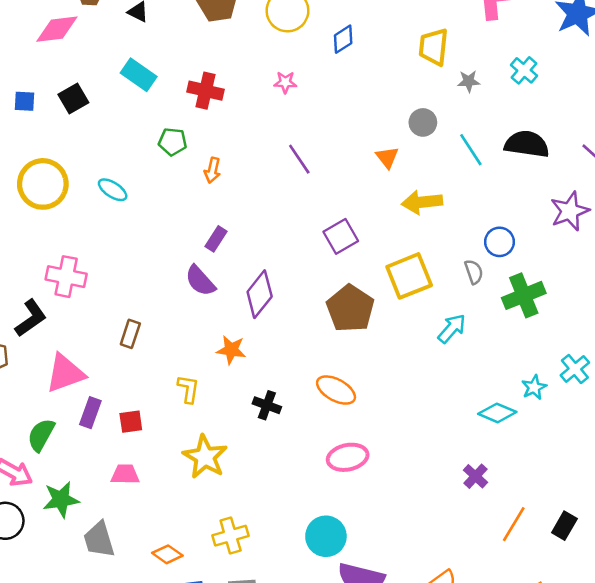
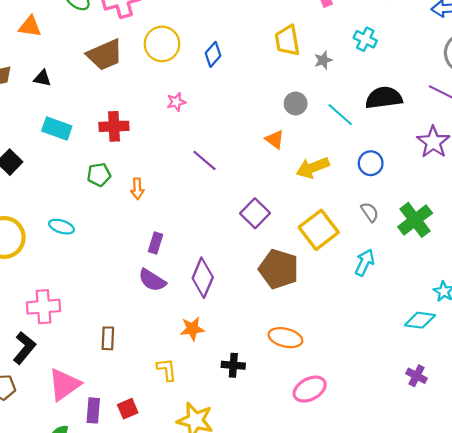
blue circle: (499, 242) -> (371, 163), moved

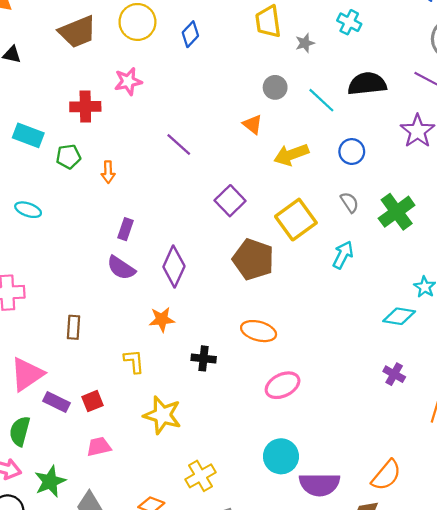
pink star: (176, 102) -> (128, 81), moved, size x1.4
cyan rectangle: (57, 129) -> (28, 135), moved
purple rectangle: (93, 410) -> (56, 402), turned -70

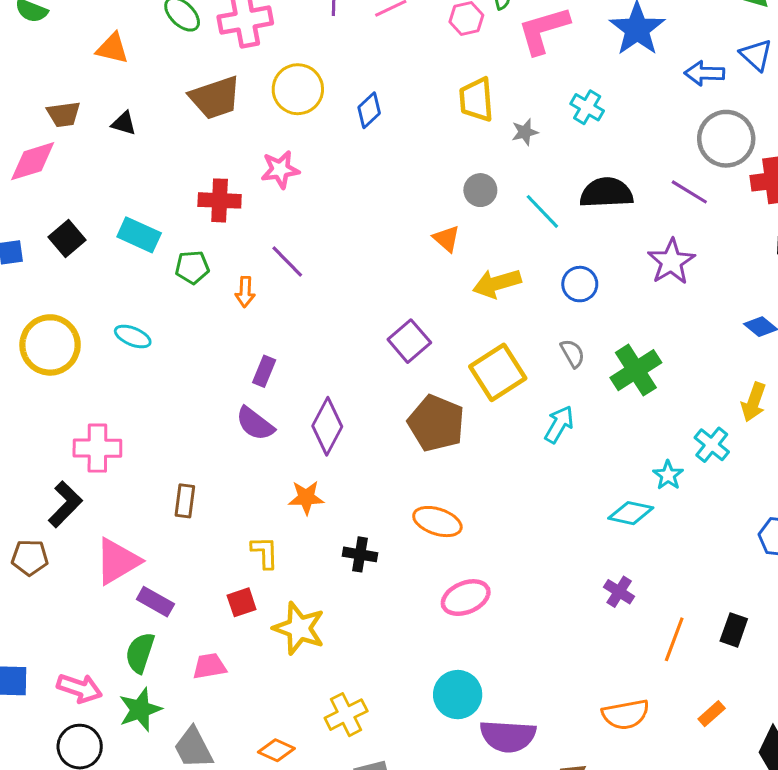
purple line: (179, 144) -> (287, 262), moved
red square: (92, 401) -> (242, 602), moved
green semicircle: (20, 431) -> (140, 653), moved
orange semicircle: (386, 475) -> (626, 714), moved, turned 36

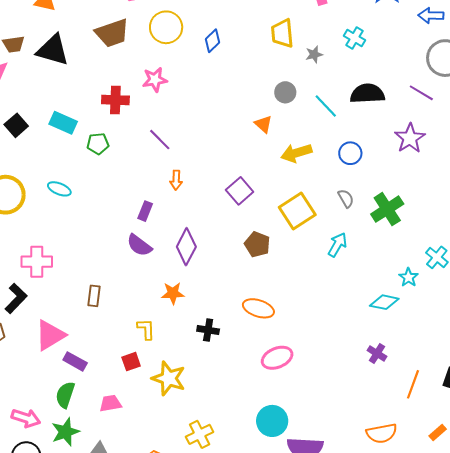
black triangle: (124, 123) -> (53, 50), size x2.0
orange arrow: (245, 292) -> (176, 180), moved
brown pentagon: (436, 423) -> (257, 244), size x0.7

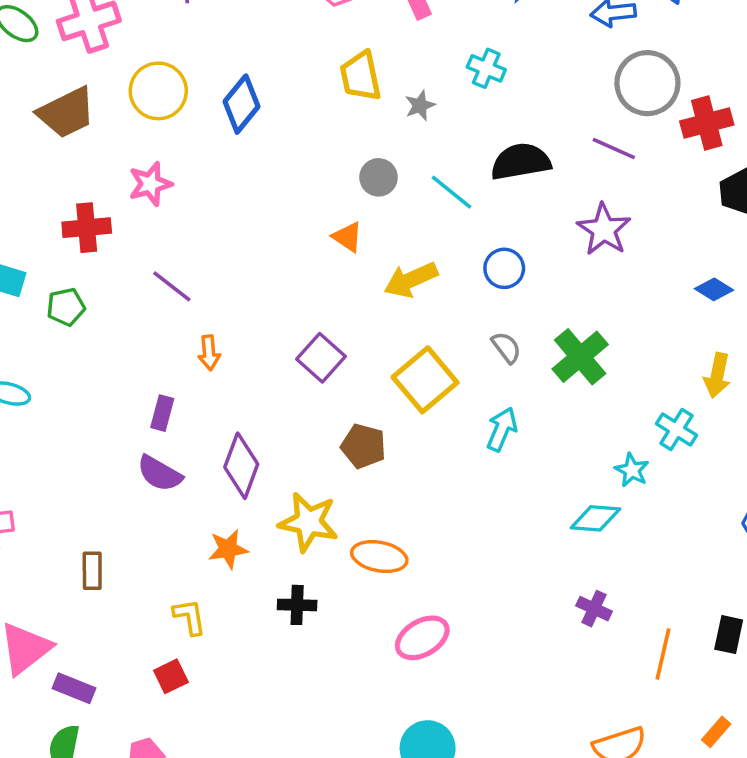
blue diamond: (213, 41) -> (242, 104), size x1.4
yellow star: (169, 378) -> (308, 522), moved

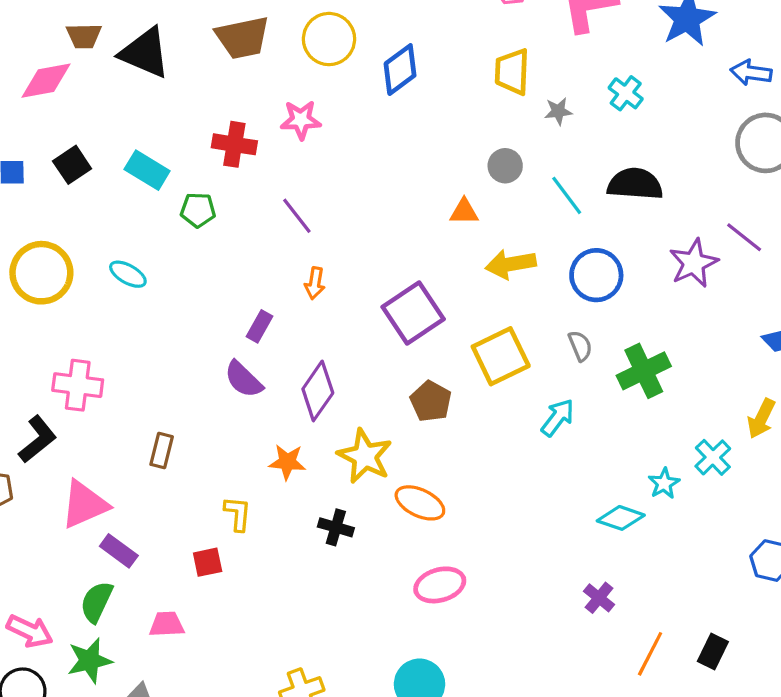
purple line: (614, 148) -> (744, 237), moved
orange triangle: (347, 237) -> (464, 212), turned -48
blue circle: (504, 268) -> (596, 275), size x1.4
purple square: (321, 358) -> (413, 313), size x1.4

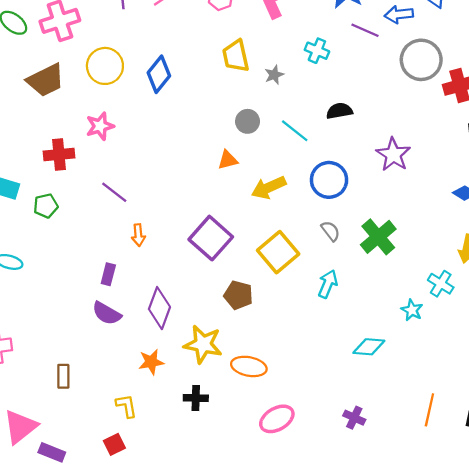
black semicircle: (635, 184) -> (339, 111), size x0.7
purple line: (744, 237) -> (365, 30), moved
cyan diamond: (621, 518) -> (369, 347), moved
purple cross: (599, 598) -> (354, 418), moved
orange line: (650, 654) -> (429, 410), moved

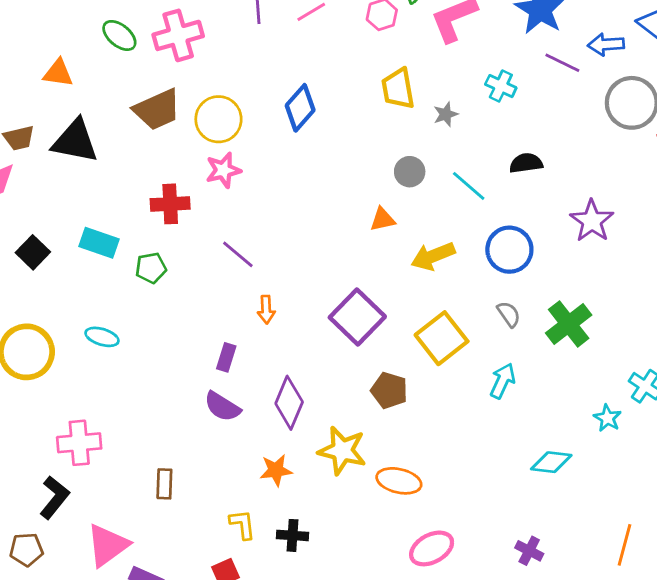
yellow circle: (105, 66) -> (218, 119), moved
black cross: (196, 398) -> (292, 535), moved

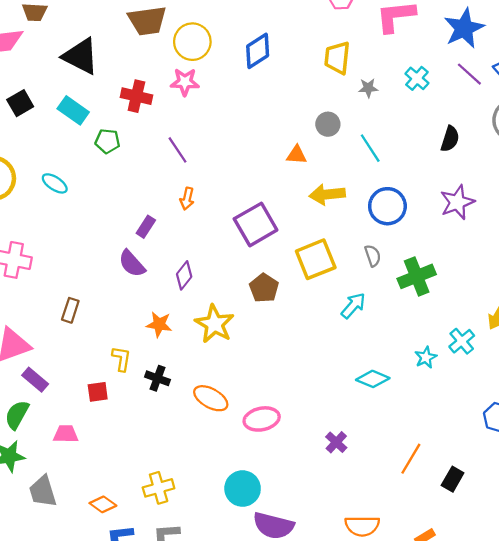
black triangle: (75, 141) -> (81, 56), moved
black semicircle: (526, 163) -> (450, 139), moved, turned 100
purple diamond: (289, 403) -> (184, 275), size x0.7
orange ellipse: (399, 481) -> (211, 398), moved

